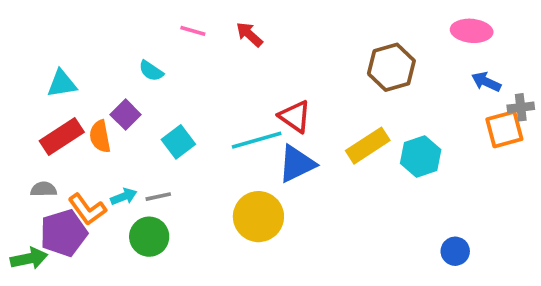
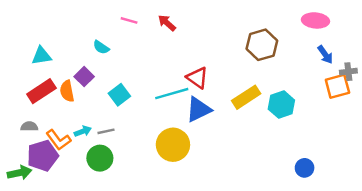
blue arrow: (486, 82) -> (325, 55), turned -150

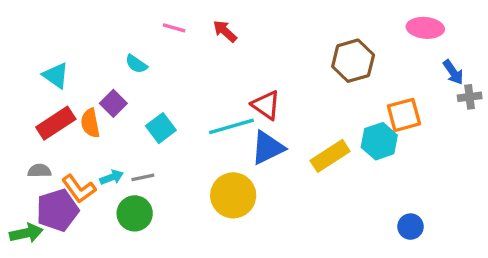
blue arrow: (325, 55) -> (453, 72), moved
cyan triangle: (41, 56) -> (56, 75), turned 45
orange square: (337, 86) -> (404, 115), moved
yellow rectangle: (246, 97) -> (330, 156), moved

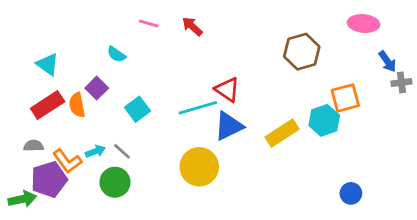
gray line: (143, 177) -> (122, 151), turned 54

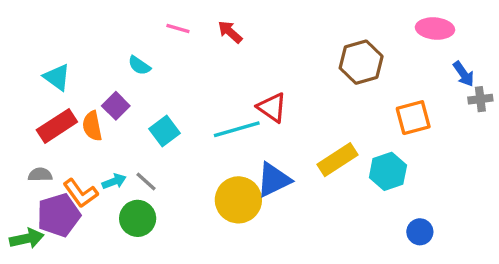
cyan hexagon: (324, 120) -> (388, 171), moved
blue triangle: (229, 126) -> (274, 180), moved

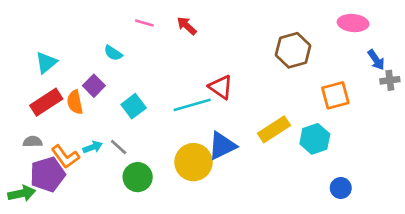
cyan triangle: (57, 77) -> (46, 63), turned 45
green circle: (138, 218) -> (138, 177), moved

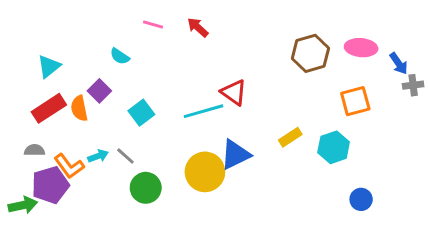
pink ellipse: (353, 23) -> (361, 48), moved
yellow rectangle: (274, 129) -> (290, 137), size x0.7

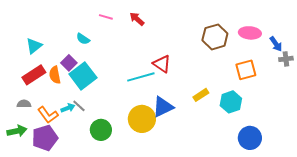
cyan square: (141, 113) -> (83, 76), moved, size x1.5
gray line: (125, 156) -> (79, 106), moved
purple pentagon: (50, 185) -> (45, 138), moved
blue circle: (361, 199) -> (250, 138), size x1.5
green arrow: (23, 205) -> (17, 131), moved

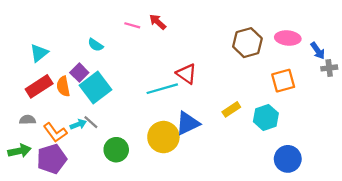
pink line: (106, 17) -> (132, 25), moved

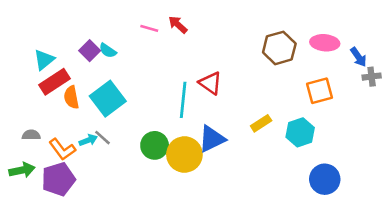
purple square: (79, 73) -> (90, 51), moved
red rectangle: (39, 86) -> (54, 82), moved
cyan line: (162, 89) -> (183, 100), turned -68
green circle: (116, 150) -> (155, 145), moved

